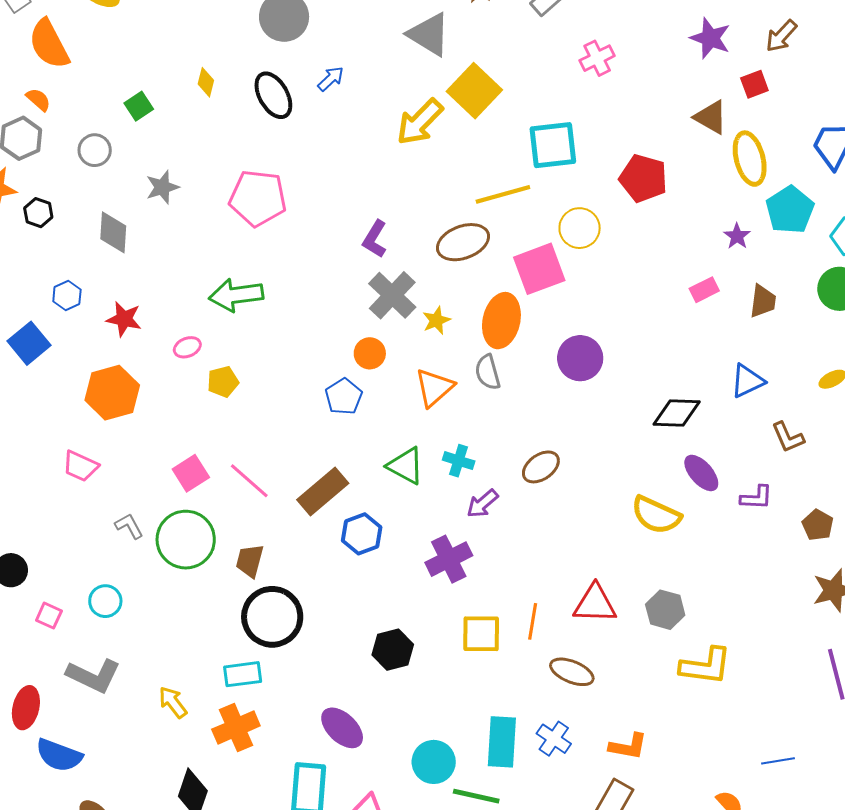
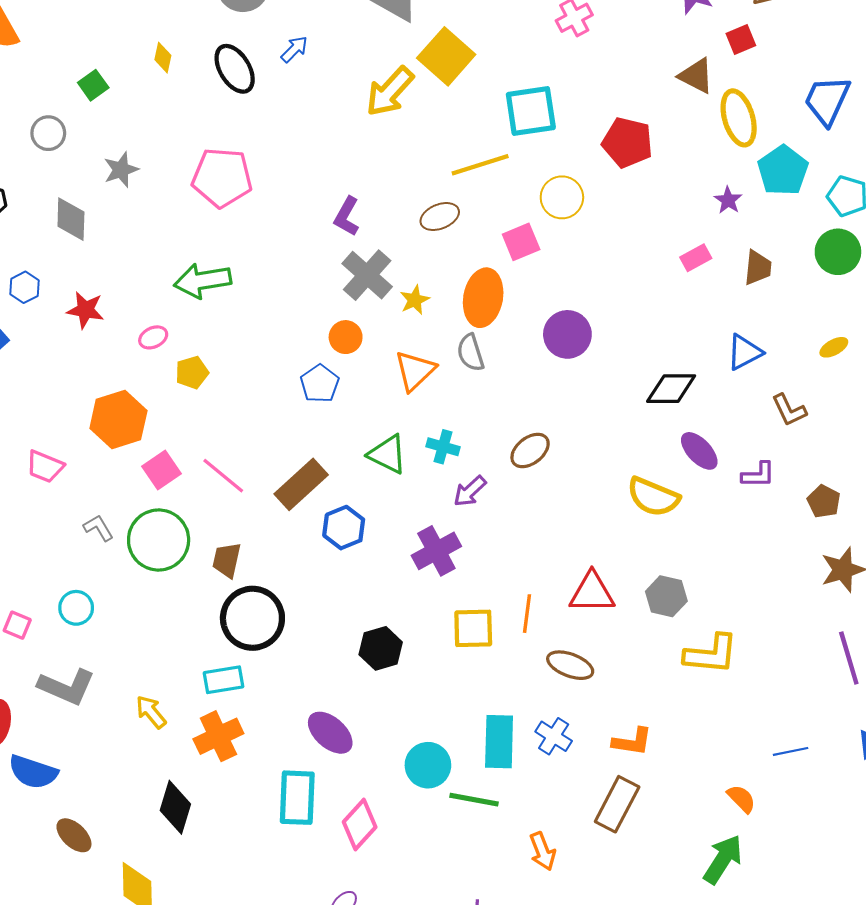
brown ellipse: (463, 242) -> (440, 217), size x0.7
pink square: (539, 269) -> (521, 242), size x0.7
orange hexagon: (112, 393) -> (118, 419), moved

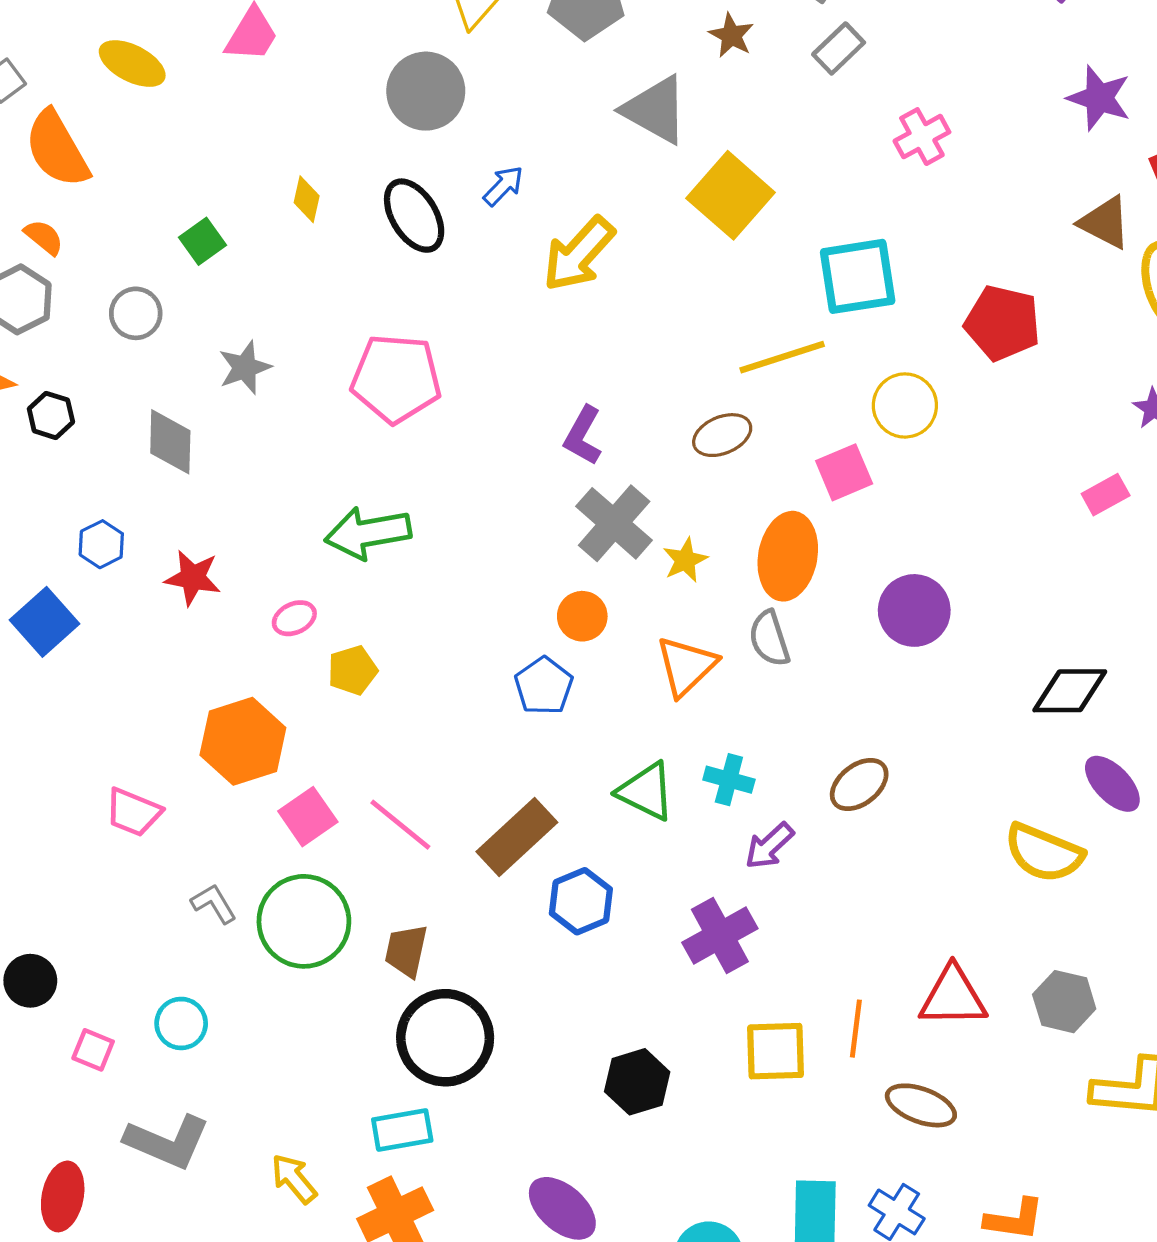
yellow arrow: (390, 91) -> (579, 254), moved

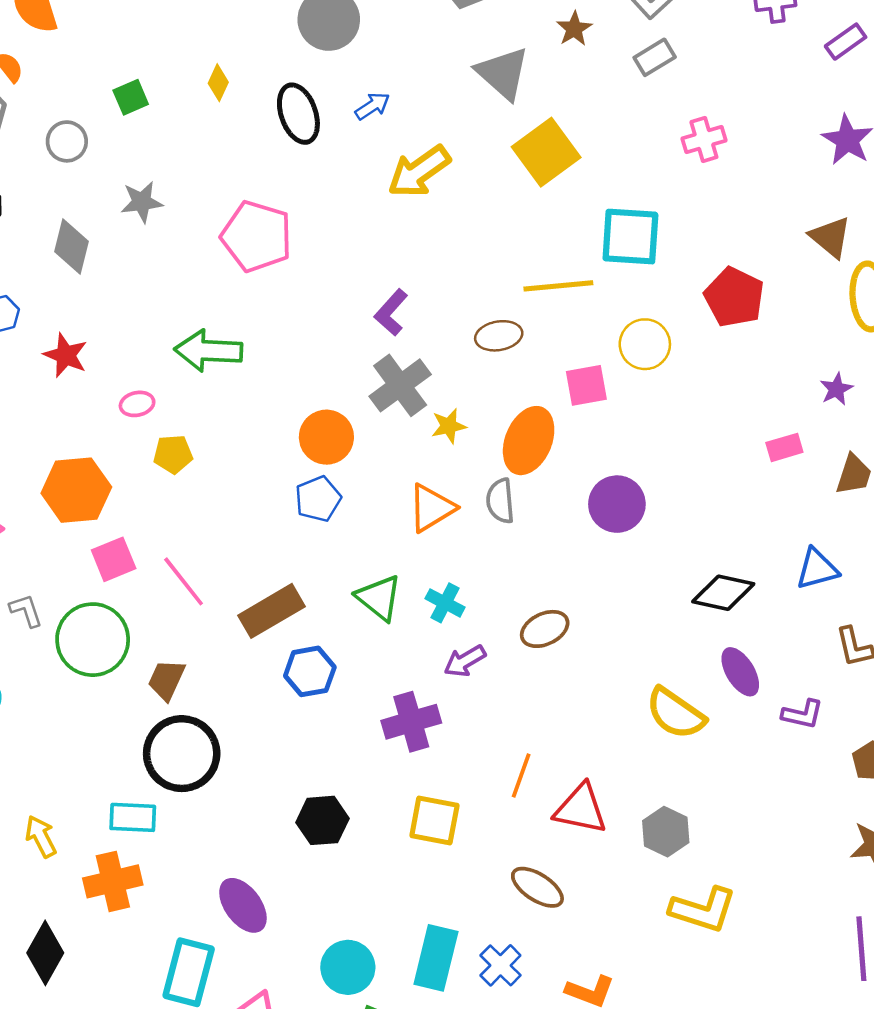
orange circle: (582, 616) -> (326, 437), moved, size x1.4
orange line: (856, 1029) -> (521, 776), moved

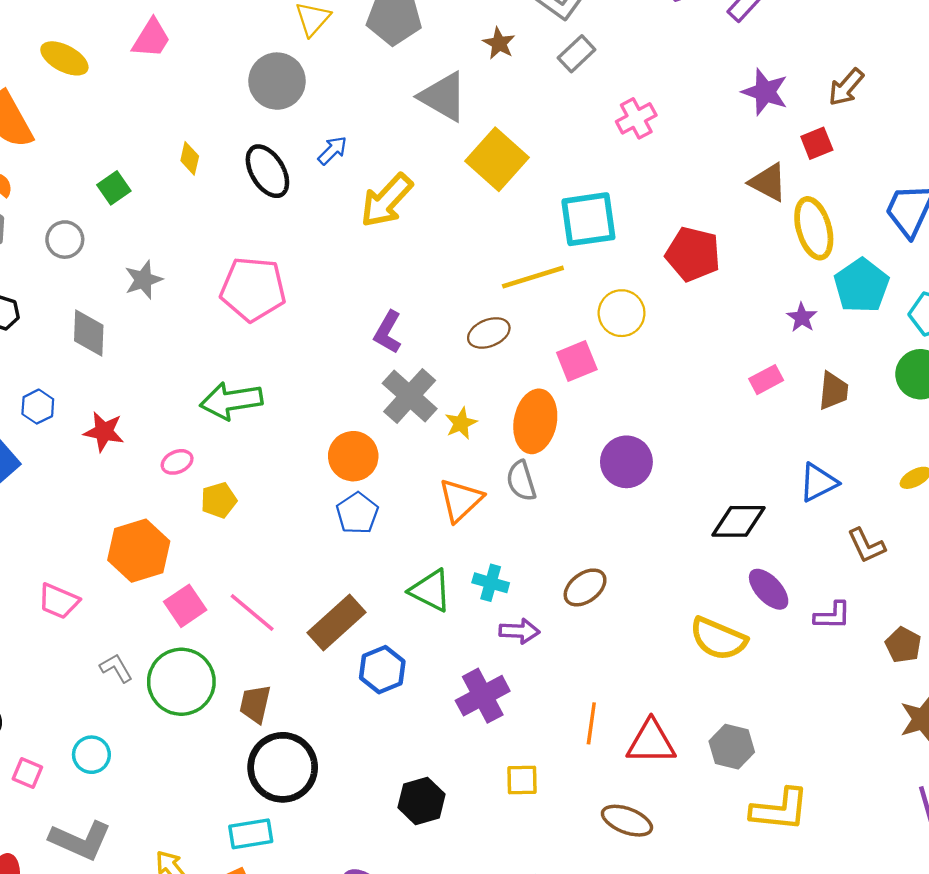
purple arrow: (465, 661) -> (519, 631), turned -135
yellow square: (434, 820) -> (522, 780), size x0.7

